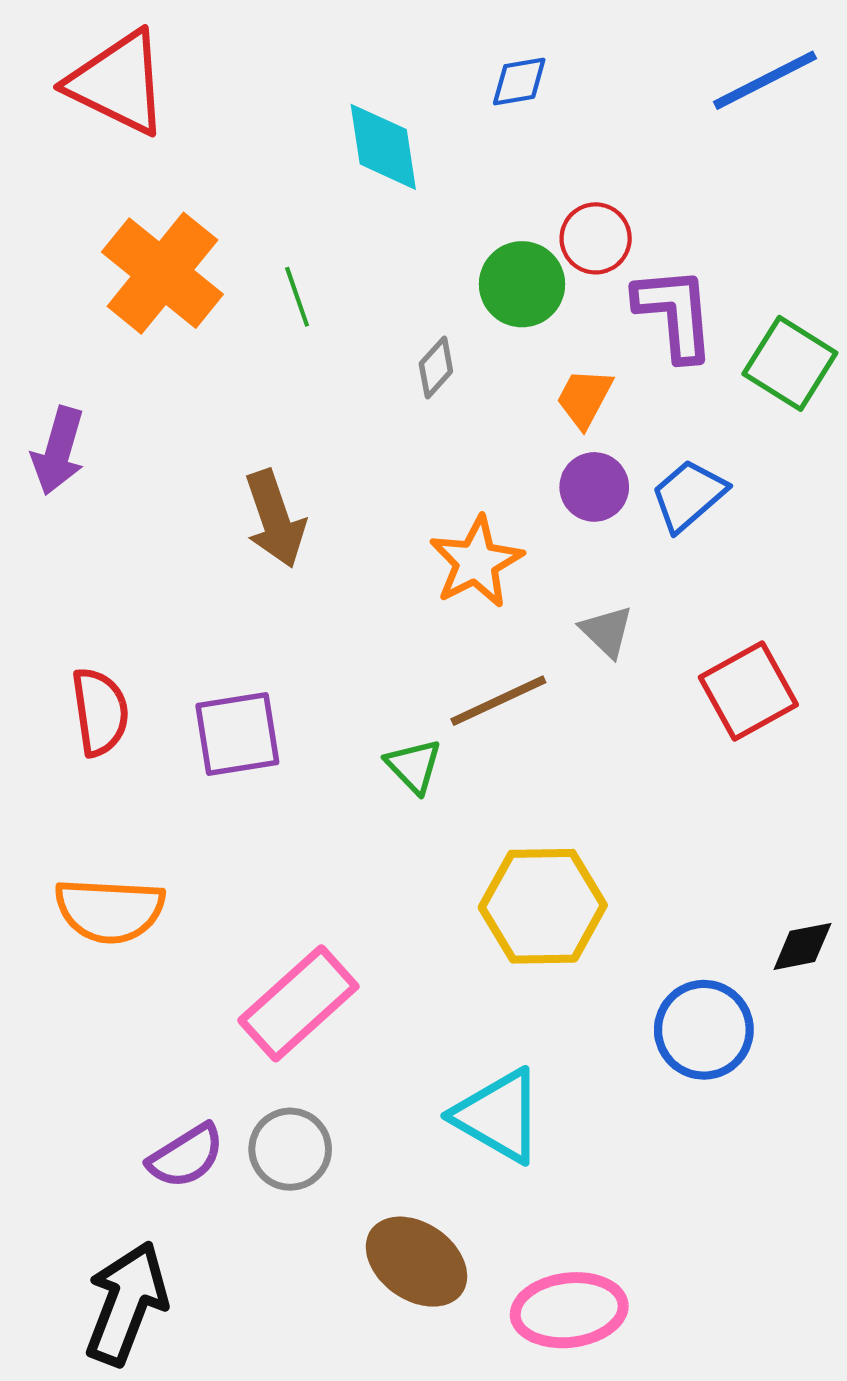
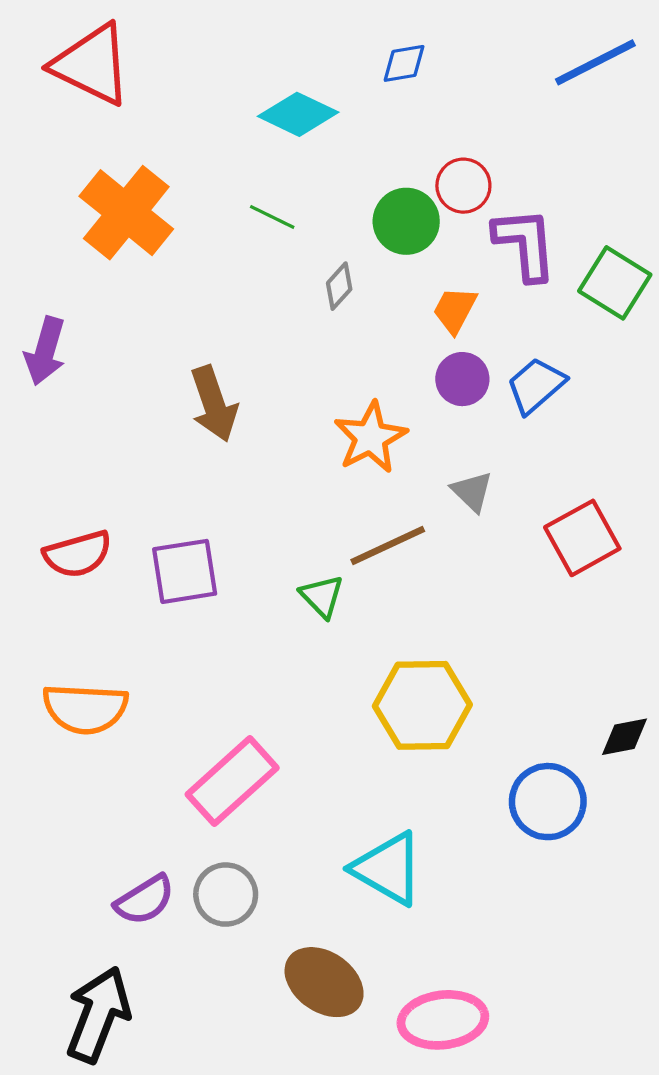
cyan diamond: (383, 147) -> (298, 114), turned -56
green line: (297, 297) -> (272, 217), moved, turned -45
red semicircle: (100, 712) -> (78, 554), turned 82

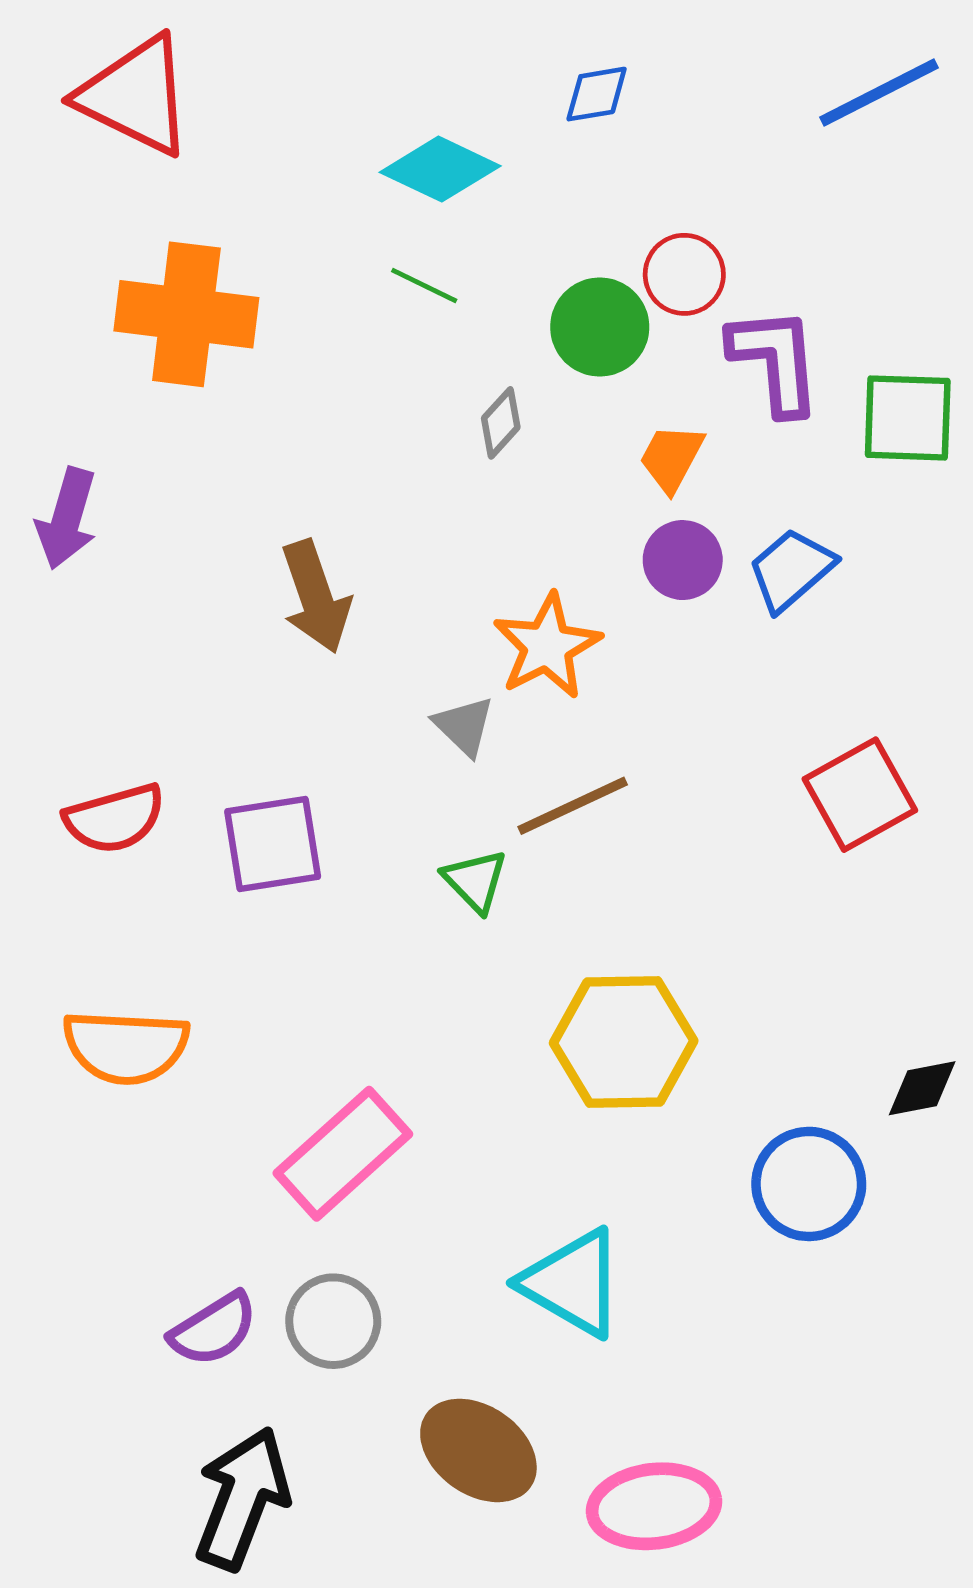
orange cross: (126, 213) -> (186, 314), turned -32
green line: (272, 217) -> (424, 286), moved
green square: (615, 283) -> (908, 418), turned -30
gray triangle: (472, 491) -> (464, 726), moved
black arrow: (98, 1014) -> (242, 1498), moved

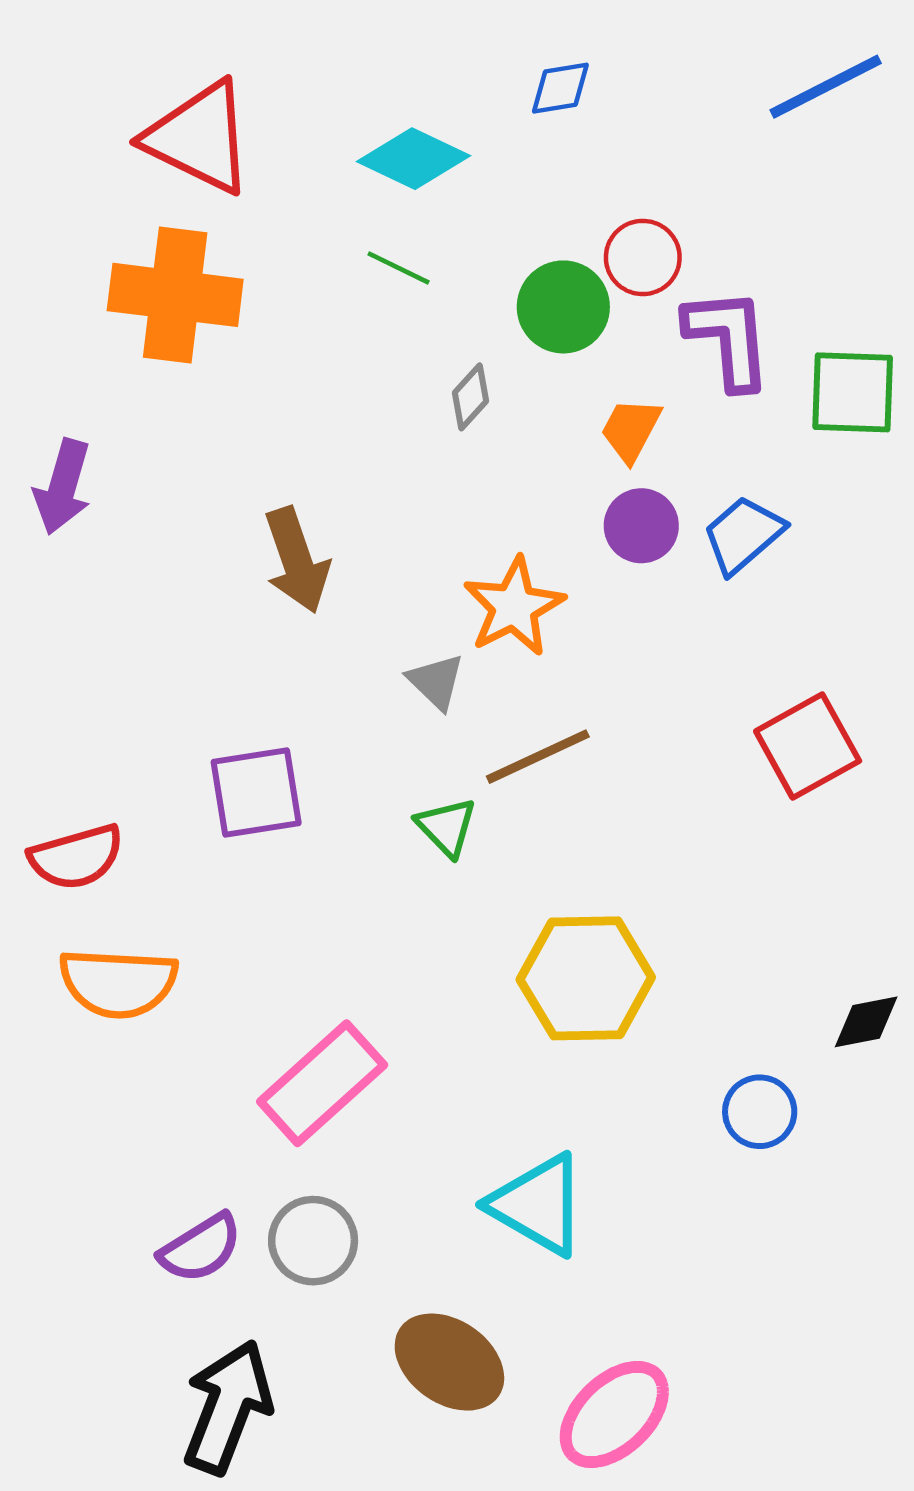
red triangle: (135, 96) -> (199, 138), moved
red semicircle: (115, 819) -> (76, 857), moved
blue circle: (809, 1184) -> (760, 1112), size x0.7
pink ellipse: (654, 1506) -> (614, 1414), turned -37

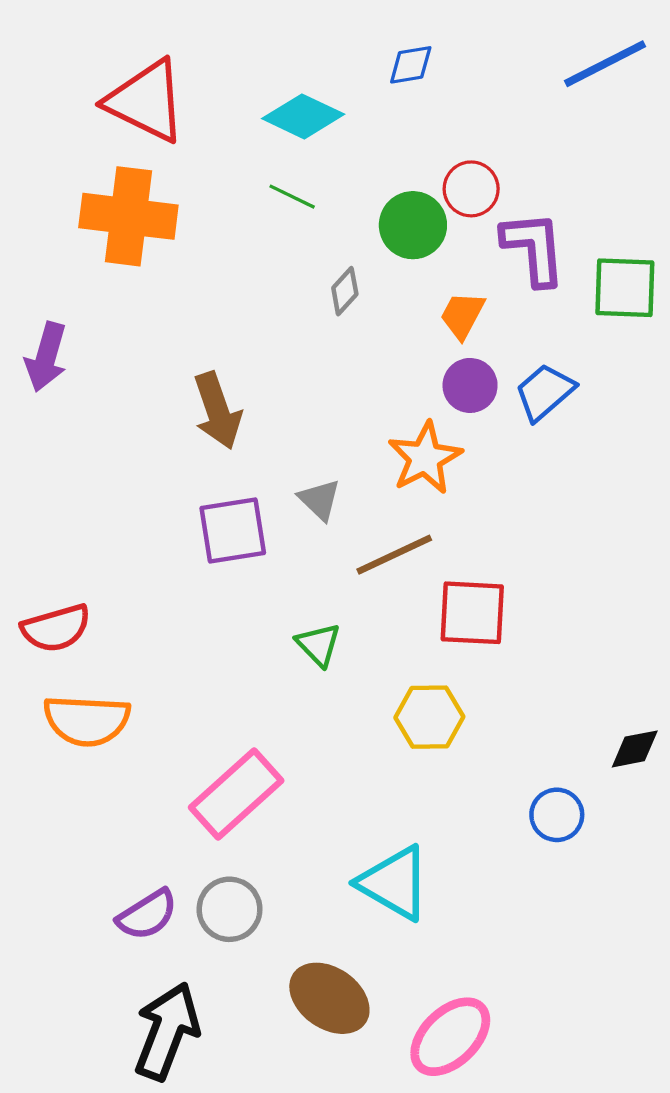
orange star: (514, 607) -> (425, 458), moved
red square: (808, 746) -> (472, 613), moved, turned 32
purple square: (256, 793) -> (233, 530), moved
green triangle: (446, 827) -> (318, 645), moved
yellow hexagon: (586, 978) -> (429, 717), size x0.7

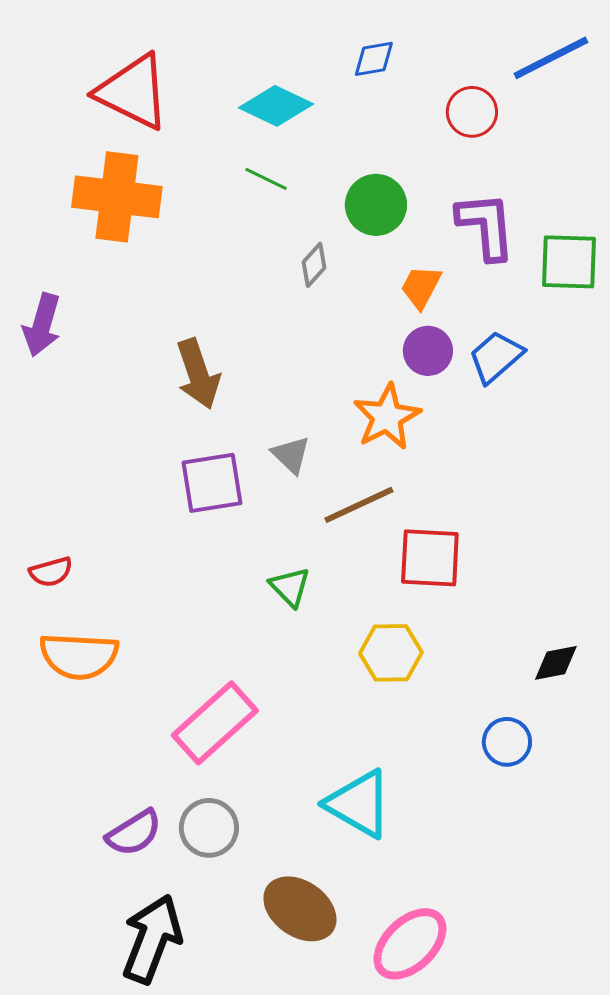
red circle: (471, 189) -> (472, 112), moved
red semicircle: (56, 628) -> (51, 572), size x0.7
black diamond: (635, 749) -> (556, 663), moved

